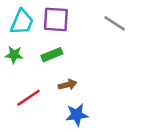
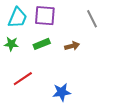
gray line: (115, 23) -> (92, 19), turned 30
brown arrow: (68, 85) -> (72, 46), moved

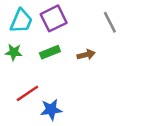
purple square: (45, 16) -> (54, 18), turned -30
blue star: (62, 92) -> (51, 110), moved

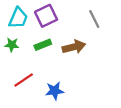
brown arrow: (86, 55) -> (74, 47), size x1.5
blue star: (51, 110) -> (55, 91), moved

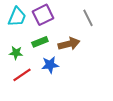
green star: (12, 45) -> (16, 53), moved
blue star: (55, 91) -> (50, 65), moved

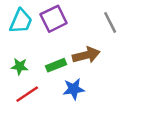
green rectangle: (40, 42) -> (56, 65), moved
blue star: (50, 65) -> (74, 89), moved

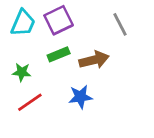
green rectangle: (56, 65) -> (59, 54), moved

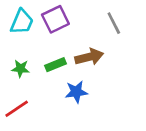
green rectangle: (59, 54) -> (55, 65), moved
red line: (30, 102) -> (17, 109), moved

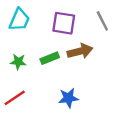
purple square: (55, 19) -> (64, 23), moved, turned 35
blue star: (76, 92) -> (68, 98), moved

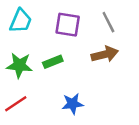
brown arrow: (80, 51) -> (105, 54), moved
green star: (18, 62) -> (19, 65), size x1.5

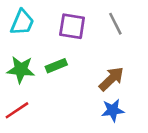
brown arrow: (105, 54) -> (111, 79), moved, turned -30
blue star: (73, 104) -> (113, 110), moved

